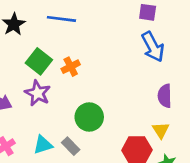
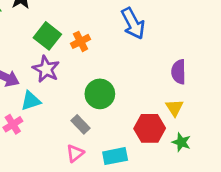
blue arrow: (153, 47) -> (133, 23), moved
cyan triangle: (43, 145) -> (31, 101), moved

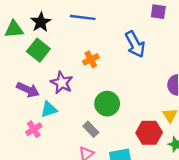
green square: (47, 36) -> (38, 50), moved

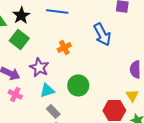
cyan triangle: (49, 109) -> (47, 90), moved
pink cross: (34, 129) -> (15, 94), moved, turned -32
gray rectangle: (91, 129) -> (53, 111), moved

